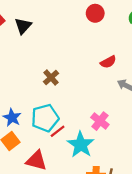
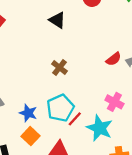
black triangle: (23, 26) -> (57, 20), moved, turned -30
red semicircle: (108, 62) -> (114, 59), moved

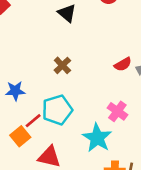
blue star: (28, 113) -> (15, 91), moved, turned -30
red line: (75, 119) -> (33, 121), moved

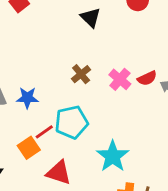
pink cross: (117, 111) -> (120, 79), moved

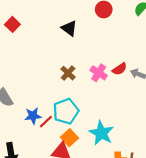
blue star: (27, 98) -> (33, 116), moved
orange square: (29, 148) -> (69, 138), moved

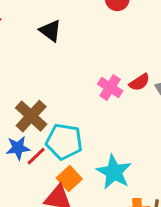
black triangle: (69, 28) -> (50, 31), moved
brown cross: (68, 73) -> (31, 116), moved, size x1.5
cyan pentagon: (66, 111) -> (64, 142), turned 30

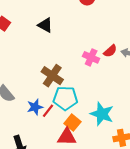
brown cross: (31, 116) -> (52, 76), moved

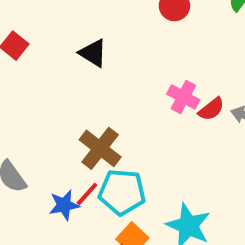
pink cross: (91, 57) -> (183, 97), moved
red line: (48, 111) -> (87, 194), moved

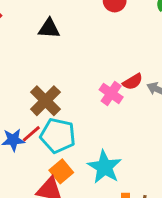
black triangle: (93, 53) -> (49, 28), turned -35
pink cross: (183, 97) -> (111, 93), moved

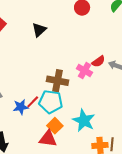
black triangle: (49, 28) -> (39, 30), turned -42
brown cross: (45, 101) -> (58, 81), moved, turned -30

